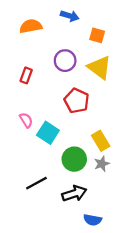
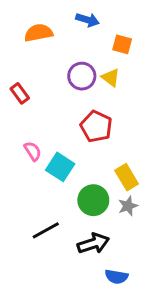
yellow triangle: (99, 67) -> (111, 78), moved, size x0.6
red rectangle: (26, 75) -> (20, 93), moved, turned -56

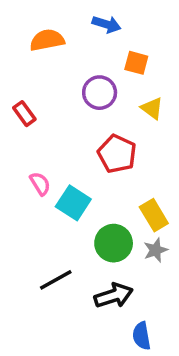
orange square: (122, 44) -> (136, 63), moved
yellow triangle: (111, 78) -> (152, 108), moved
blue semicircle: (116, 277) -> (142, 336), turned 70

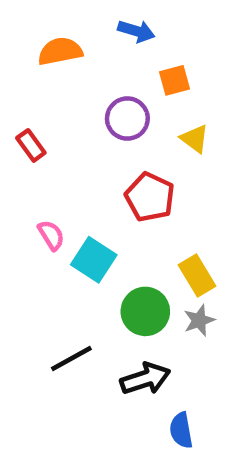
orange square: (136, 63) -> (174, 80), turned -30

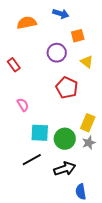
cyan square: (94, 260) -> (40, 133), moved, turned -30
yellow rectangle: (197, 276) -> (88, 123), turned 54

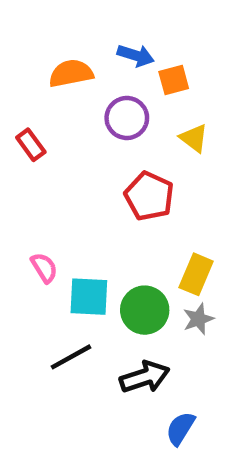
blue arrow: (61, 14) -> (136, 55), moved
orange semicircle: (27, 23) -> (71, 73), moved
pink semicircle: (23, 105) -> (44, 268), moved
blue semicircle: (81, 192) -> (180, 428), turned 42

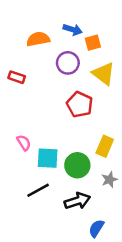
yellow triangle: (194, 138) -> (104, 74), size x1.5
red rectangle: (31, 145) -> (17, 77), turned -35
gray star: (198, 319) -> (109, 180), moved

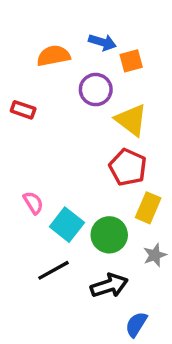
yellow triangle: (104, 74) -> (131, 120), moved
red pentagon: (80, 105) -> (128, 167), moved
cyan square: (48, 158) -> (67, 225), turned 35

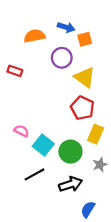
pink semicircle: (33, 203) -> (21, 131), turned -32

